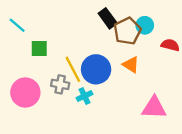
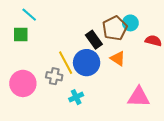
black rectangle: (108, 18) -> (94, 40), moved
cyan line: (17, 25) -> (29, 15), moved
green square: (39, 48) -> (21, 34), moved
cyan cross: (84, 96) -> (76, 97), moved

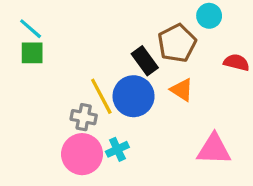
cyan line: (29, 15) -> (31, 29), moved
cyan circle: (130, 23) -> (209, 16), moved
pink circle: (23, 83) -> (82, 154), moved

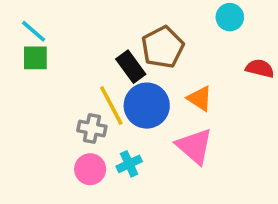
brown pentagon: (177, 43) -> (163, 47), moved
black rectangle: (145, 61) -> (131, 67), moved
pink triangle: (214, 149) -> (194, 146), moved, turned 39
pink circle: (82, 154) -> (90, 169), size x0.7

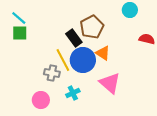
orange triangle: (200, 98) -> (103, 53), moved
pink circle: (90, 169) -> (41, 100), moved

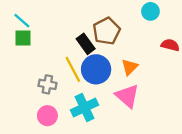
orange triangle: (103, 53) -> (130, 67), moved, turned 42
gray cross: (52, 73) -> (47, 84), moved
cyan cross: (73, 93) -> (84, 108), size x1.6

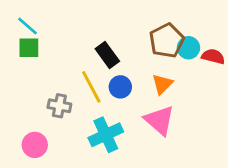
cyan circle: (150, 11) -> (188, 48), moved
brown pentagon: (106, 31) -> (167, 40), moved
blue circle: (96, 69) -> (120, 87), size x0.6
pink circle: (47, 116) -> (35, 145), moved

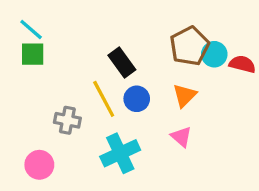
pink triangle: (159, 120) -> (181, 137), size x0.6

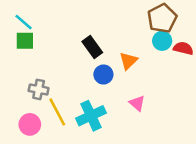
brown pentagon: (189, 46) -> (162, 18), moved
orange triangle: (185, 96) -> (128, 61), moved
yellow line: (104, 99) -> (57, 112), moved
gray cross: (67, 120) -> (39, 89), moved

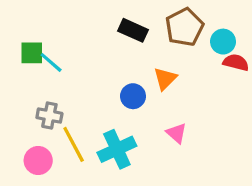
brown pentagon: (162, 18) -> (184, 27), moved
cyan line: (24, 22) -> (51, 62), moved
cyan circle: (162, 41) -> (223, 42), moved
black rectangle: (92, 47) -> (133, 30), moved, turned -30

